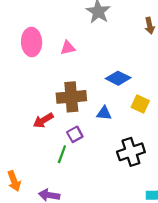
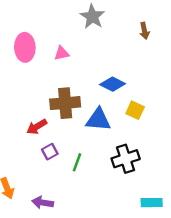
blue triangle: (104, 113) -> (98, 120), size x1.6
purple square: (75, 134) -> (50, 152), moved
green line: (62, 154) -> (77, 162), moved

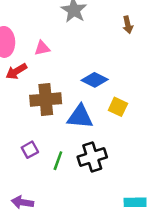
red arrow: (37, 127) -> (16, 71), moved
black cross: (126, 159) -> (92, 157), moved

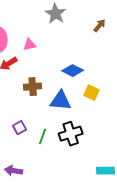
brown arrow: (128, 25) -> (100, 26), turned -128
brown cross: (46, 100) -> (33, 87), size x0.7

